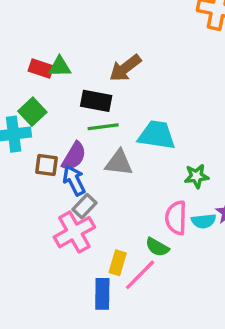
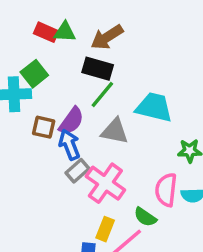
brown arrow: (125, 68) -> (107, 37), moved
green line: (103, 127) -> (102, 95), turned -48
pink cross: (74, 232) -> (105, 183), moved, turned -30

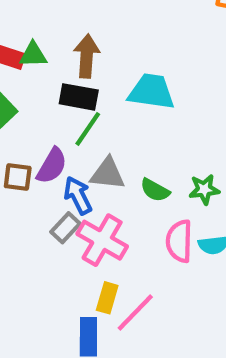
brown arrow: (107, 37) -> (87, 56), turned 132
cyan trapezoid: (154, 107) -> (151, 92), moved
blue arrow: (69, 145) -> (78, 195), moved
green semicircle: (145, 217) -> (155, 190), moved

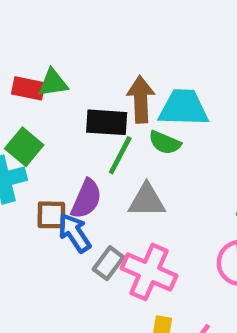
brown arrow: (87, 56) -> (141, 99), moved
green semicircle: (155, 190) -> (165, 143), moved
blue arrow: (78, 195) -> (75, 233), moved

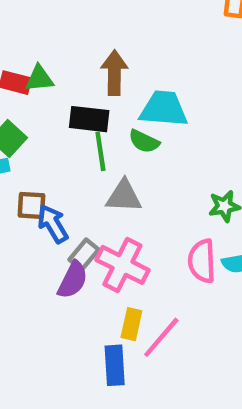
brown arrow: (141, 99) -> (114, 73), moved
green line: (120, 155) -> (100, 151), turned -39
purple semicircle: (86, 199) -> (73, 280), moved

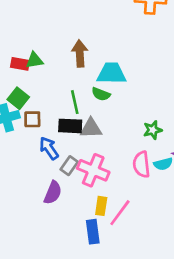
black rectangle: (89, 119) -> (70, 126), moved
brown square: (31, 205) -> (32, 119), moved
purple semicircle: (73, 280) -> (53, 193), moved

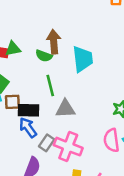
cyan trapezoid: (111, 73) -> (83, 59), turned 84
green semicircle: (101, 94) -> (44, 56), moved
black rectangle: (70, 126) -> (29, 110), moved

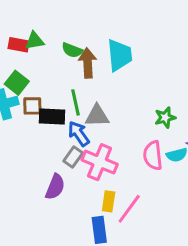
brown arrow: (54, 42) -> (88, 63), moved
green line: (50, 86) -> (75, 102), moved
blue arrow: (28, 128) -> (79, 134), moved

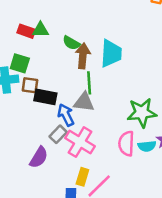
green square: (17, 83) -> (20, 63), turned -30
green line: (75, 102) -> (89, 83), moved
green star: (165, 117) -> (142, 113), size x1.6

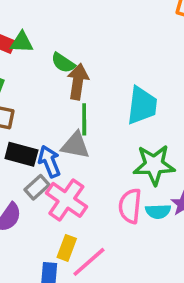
cyan trapezoid: (111, 53) -> (142, 105), moved
black rectangle: (45, 97) -> (21, 154), moved

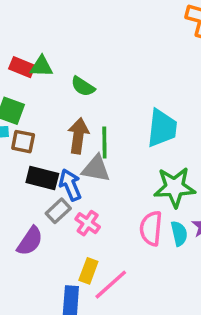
brown arrow: (78, 82) -> (78, 136), moved
pink cross: (66, 200) -> (88, 223), size x0.6
cyan semicircle: (158, 211) -> (179, 233), turned -100

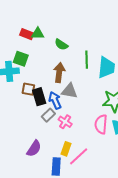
brown square: (23, 142) -> (28, 89), moved
green line: (104, 143) -> (87, 60), moved
black rectangle: (42, 178) -> (39, 97), turned 60
purple semicircle: (30, 241) -> (34, 148), moved

